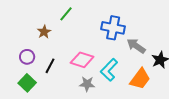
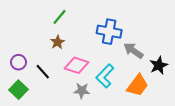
brown star: (44, 32) -> (58, 42), moved
black line: (50, 66) -> (43, 72), turned -70

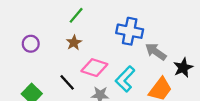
purple circle: (18, 62) -> (31, 44), moved
black line: (43, 72) -> (67, 82), moved

